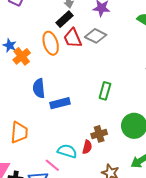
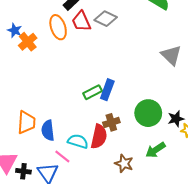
blue semicircle: (39, 88) -> (48, 130), moved
green rectangle: (105, 91) -> (93, 92), moved, turned 48
blue rectangle: (60, 103) -> (107, 90), moved, turned -54
red semicircle: (87, 147) -> (99, 137), size x1.6

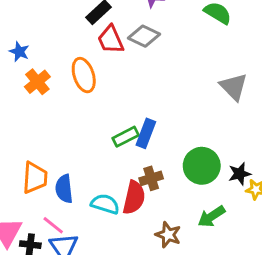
orange ellipse: (58, 27) -> (84, 75), moved
orange cross: (28, 42) -> (37, 82), moved
pink line: (62, 157) -> (53, 225), moved

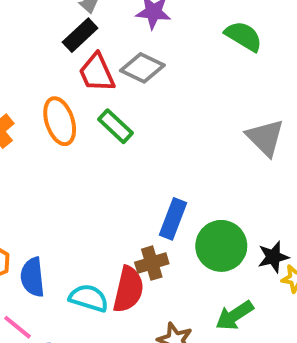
blue rectangle: (146, 133) -> (173, 219), moved
green rectangle: (126, 137) -> (116, 126), moved, turned 70

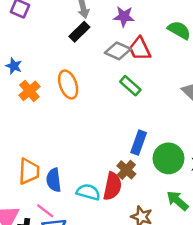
red trapezoid: (97, 73) -> (140, 49), moved
green rectangle: (116, 126) -> (130, 86), moved
brown cross: (152, 263) -> (126, 170), turned -30
green arrow: (234, 315) -> (178, 201), turned 75

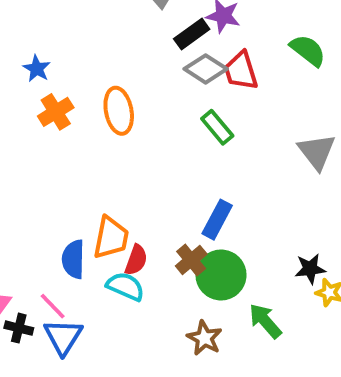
black rectangle: (79, 32) -> (192, 34), moved
green circle: (169, 158) -> (221, 275), moved
orange trapezoid: (29, 171) -> (111, 238), moved
red semicircle: (112, 186) -> (136, 260), moved, size x0.7

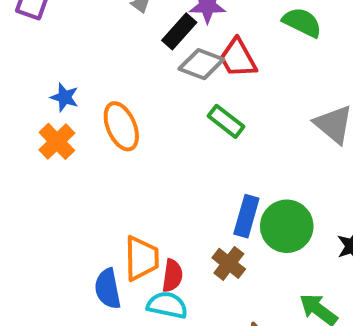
blue star: (37, 69) -> (65, 97), moved
green circle: (221, 275) -> (287, 226), moved

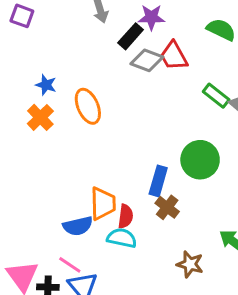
green rectangle: (226, 121) -> (216, 96), moved
blue rectangle: (246, 216) -> (158, 181), moved
green circle: (287, 226) -> (200, 160), moved
blue semicircle: (108, 289) -> (78, 226), turned -92

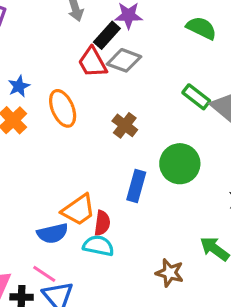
red trapezoid: (174, 56) -> (92, 62), moved
blue star: (46, 85) -> (19, 86), turned 30
orange trapezoid: (103, 204) -> (79, 210), turned 56
brown cross: (167, 207) -> (125, 125), moved

